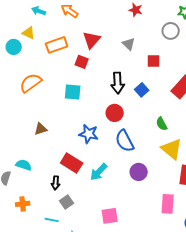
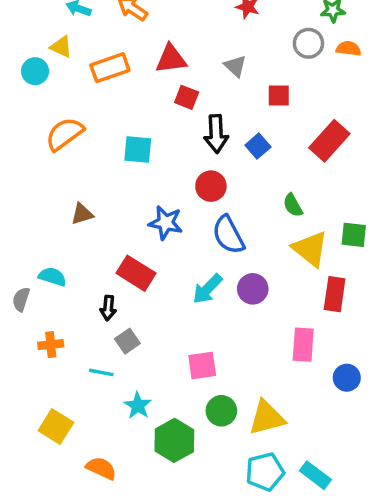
red triangle: (92, 40) -> (171, 59), turned 42
red square: (82, 62) -> (187, 97), moved
cyan arrow: (99, 172) -> (207, 289), moved

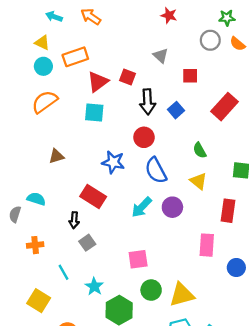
orange semicircle: (349, 49) -> (238, 44), turned -147
red triangle: (171, 59) -> (98, 82), moved, turned -30
cyan circle: (35, 71) -> (43, 66), moved
yellow triangle: (310, 249) -> (198, 181), moved, size x0.7
cyan line: (101, 372) -> (64, 272), moved, turned 49

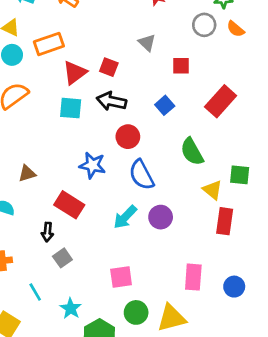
black arrow: (148, 102) -> (112, 101), moved, turned 105
green semicircle: (200, 150) -> (192, 152), size x1.5
brown triangle: (56, 156) -> (27, 173), moved
yellow triangle: (198, 181) -> (212, 190), moved
pink rectangle: (207, 245) -> (193, 277), moved

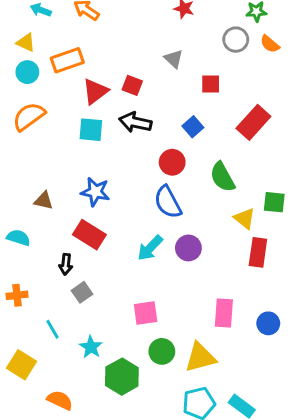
red circle: (128, 137) -> (172, 162), moved
blue star: (92, 165) -> (95, 192), moved
brown triangle: (27, 173) -> (44, 201), turned 30

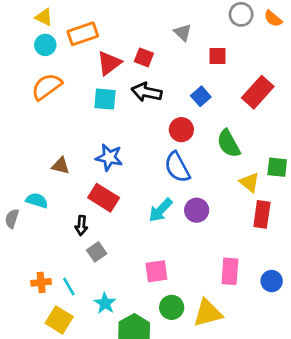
orange cross: (17, 295) -> (41, 282), moved
yellow square: (21, 365) -> (59, 320), moved

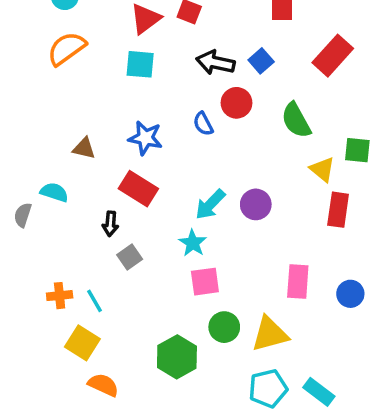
black arrow: (147, 92) -> (215, 63), moved
blue semicircle: (177, 167) -> (203, 124), moved, size x0.6
cyan star: (105, 303) -> (193, 243), moved

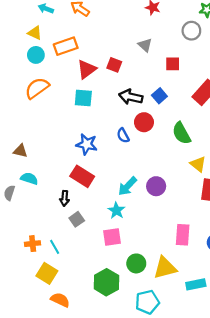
brown triangle: (84, 148) -> (20, 151), moved
pink square: (205, 282) -> (112, 237), moved
cyan pentagon: (268, 388) -> (147, 302), moved
cyan rectangle: (319, 392) -> (196, 284), moved, turned -48

